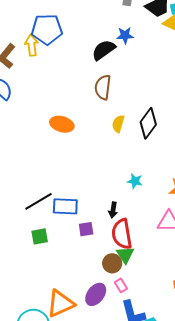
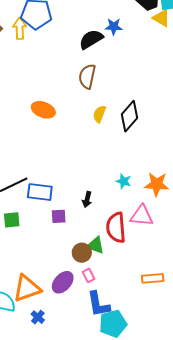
cyan star: (135, 181) -> (124, 181), moved
red semicircle: (122, 234) -> (116, 228), moved
green triangle: (125, 255) -> (96, 245), turned -42

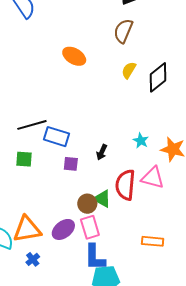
pink rectangle: (88, 275) -> (90, 227), size x1.6

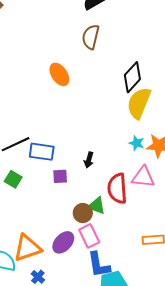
orange ellipse: (74, 56) -> (59, 74), moved, turned 35
yellow semicircle: (129, 70) -> (139, 103), moved, size x1.8
cyan star: (141, 141) -> (137, 143), moved
green square: (24, 159) -> (13, 179), turned 36

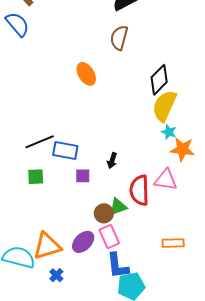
cyan star: (137, 143) -> (169, 132), moved
green square: (13, 179) -> (36, 177), turned -36
green triangle: (97, 206) -> (118, 207), turned -42

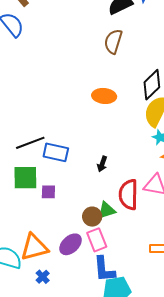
orange ellipse: (86, 74) -> (104, 96), moved, turned -55
purple square: (83, 176) -> (48, 192), moved
green square: (36, 177) -> (25, 178), size x1.5

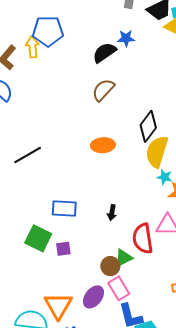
brown semicircle: (113, 41) -> (103, 90), turned 35
black line: (30, 143) -> (28, 155), moved
green square: (25, 178) -> (38, 238), turned 36
orange triangle: (34, 247) -> (58, 306), turned -36

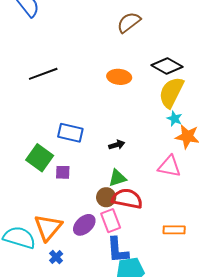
black diamond: (148, 126) -> (167, 66), turned 72
black arrow: (112, 213) -> (117, 145), turned -126
red semicircle: (143, 239) -> (127, 199), moved, turned 100
green triangle: (124, 258) -> (117, 178), moved

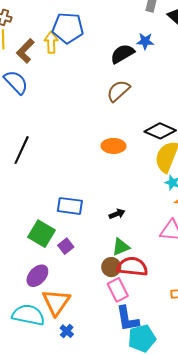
black line: (43, 74) -> (22, 150), moved, turned -40
purple square: (63, 172) -> (66, 246), turned -35
purple ellipse: (84, 225) -> (37, 276), moved

